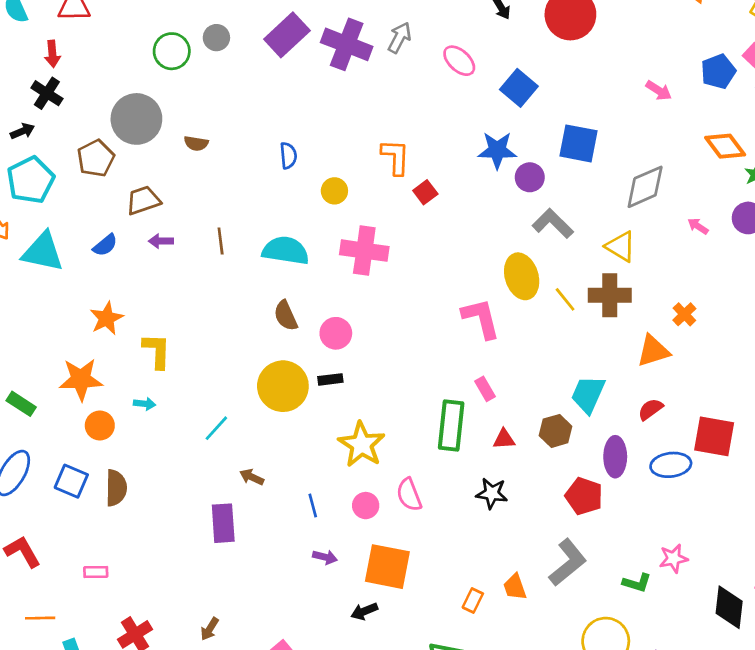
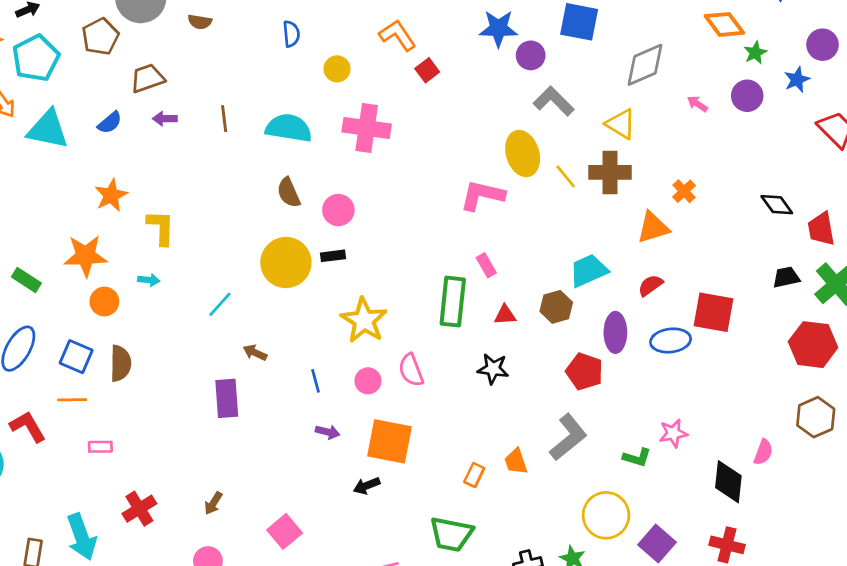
orange L-shape: (395, 157) -> (398, 35), turned -36
pink L-shape: (481, 318) -> (482, 195), turned -63
cyan trapezoid: (588, 394) -> (589, 271), turned 42
orange line: (40, 618) -> (72, 400), moved

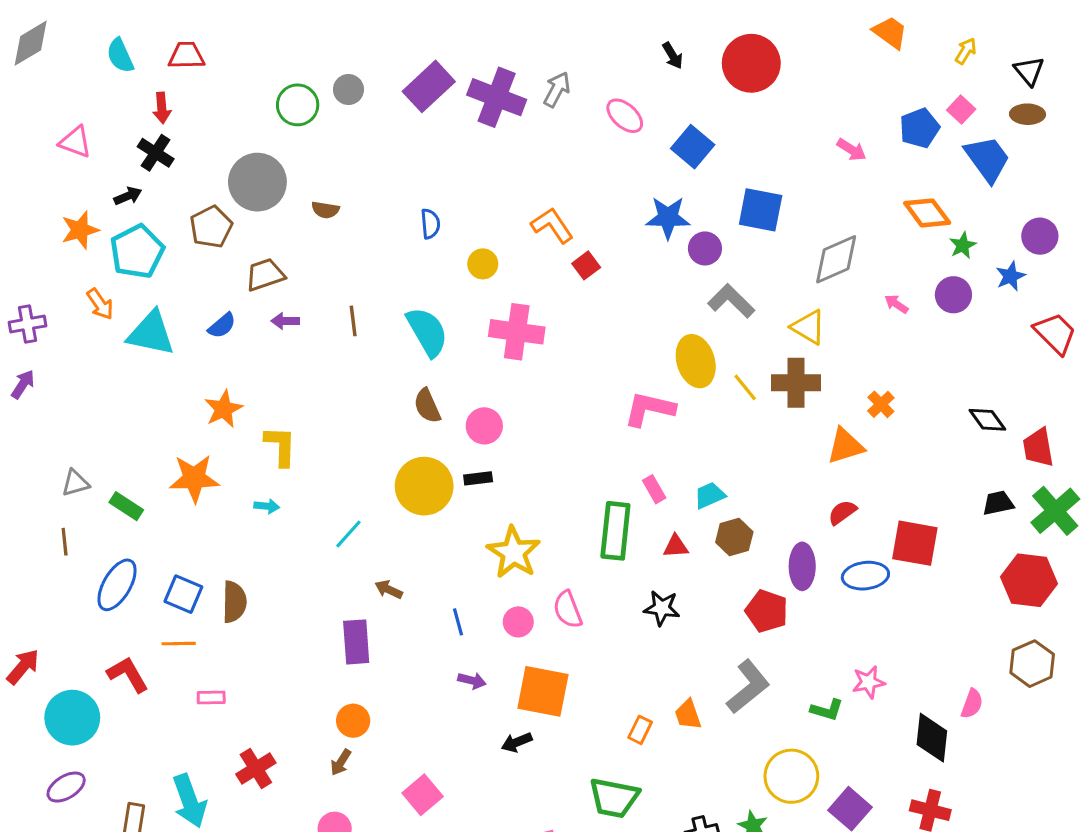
cyan semicircle: (289, 128) -> (427, 332), turned 51
cyan trapezoid: (589, 271) -> (710, 495), moved, size x0.7
orange circle: (104, 302) -> (353, 721), moved

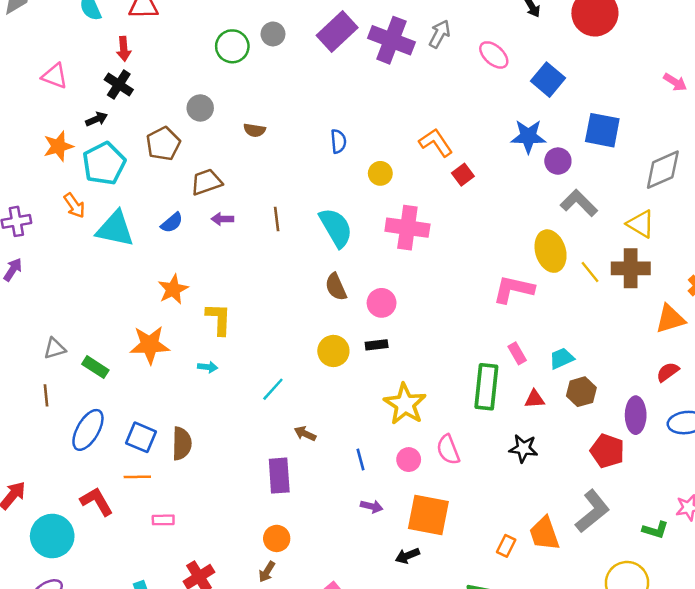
gray circle: (257, 182) -> (200, 108), size x0.6
yellow circle: (424, 486) -> (333, 351), size x0.7
orange trapezoid: (688, 715) -> (544, 534), size x1.4

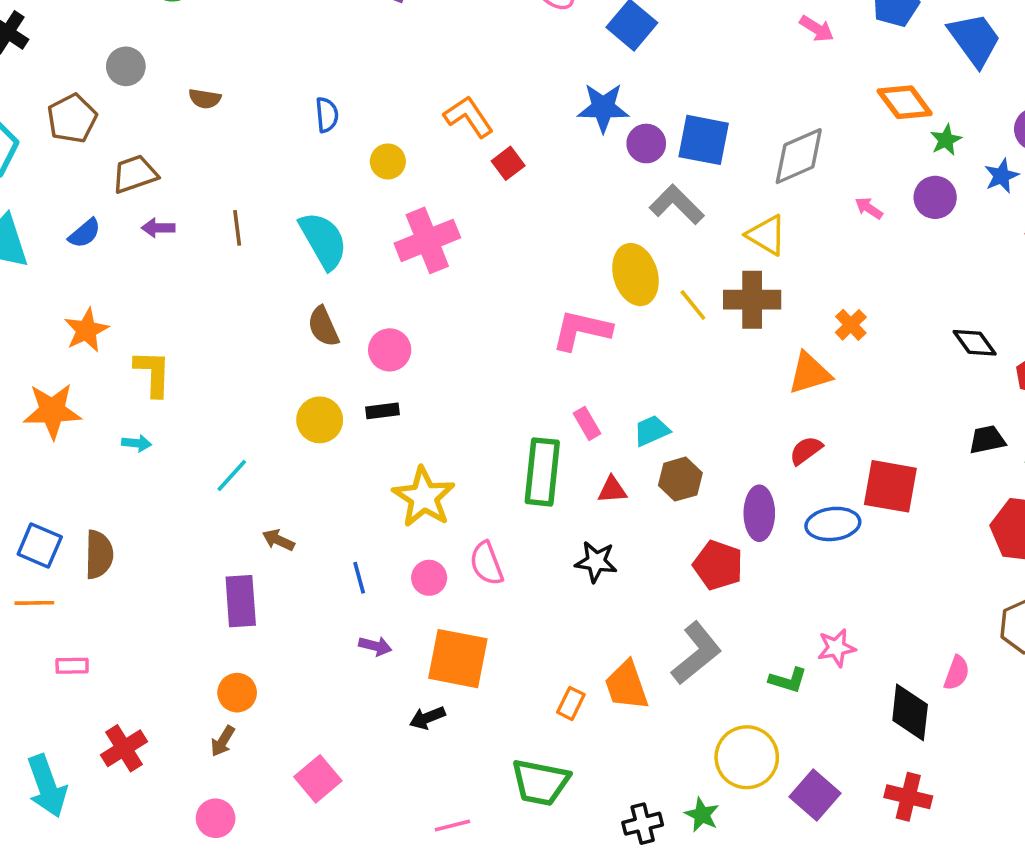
blue square: (602, 130) -> (704, 140), moved
pink cross: (407, 228) -> (427, 240), turned -30

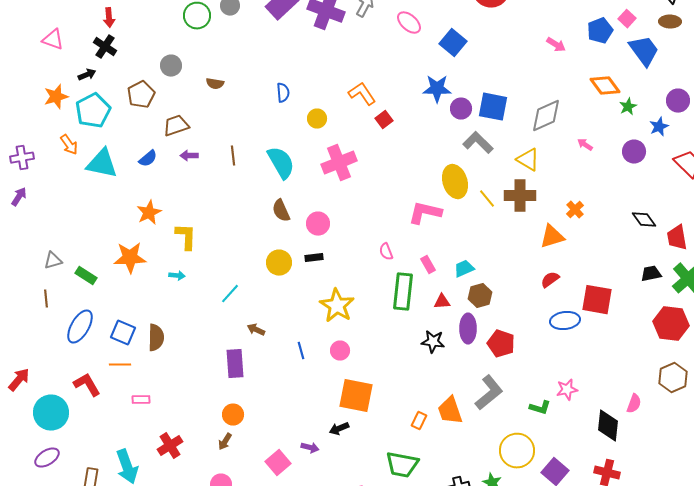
purple circle: (935, 197) -> (634, 152), moved
purple ellipse: (759, 513) -> (468, 329), moved
pink semicircle: (487, 563) -> (386, 252), moved, size x0.7
purple arrow: (375, 646) -> (310, 448), moved

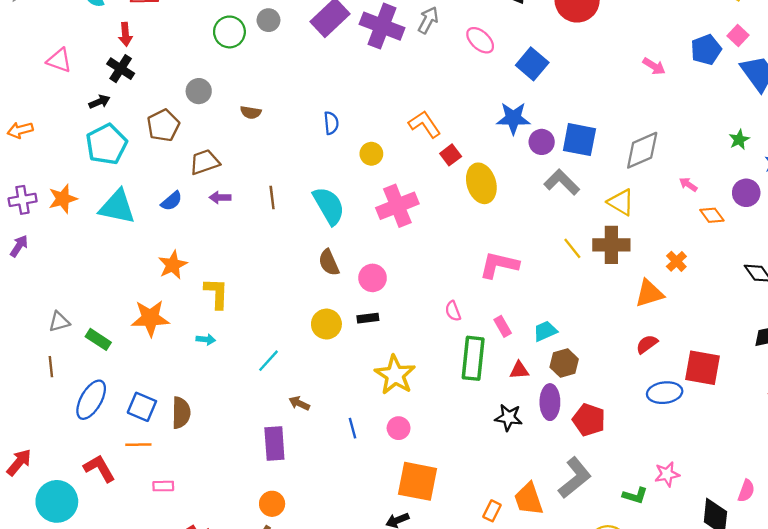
orange diamond: (605, 86) -> (712, 215), moved, size x0.7
orange star: (56, 97) -> (63, 199), moved
orange arrow: (69, 145) -> (20, 130), moved, turned 110
yellow ellipse: (455, 182) -> (481, 183), moved

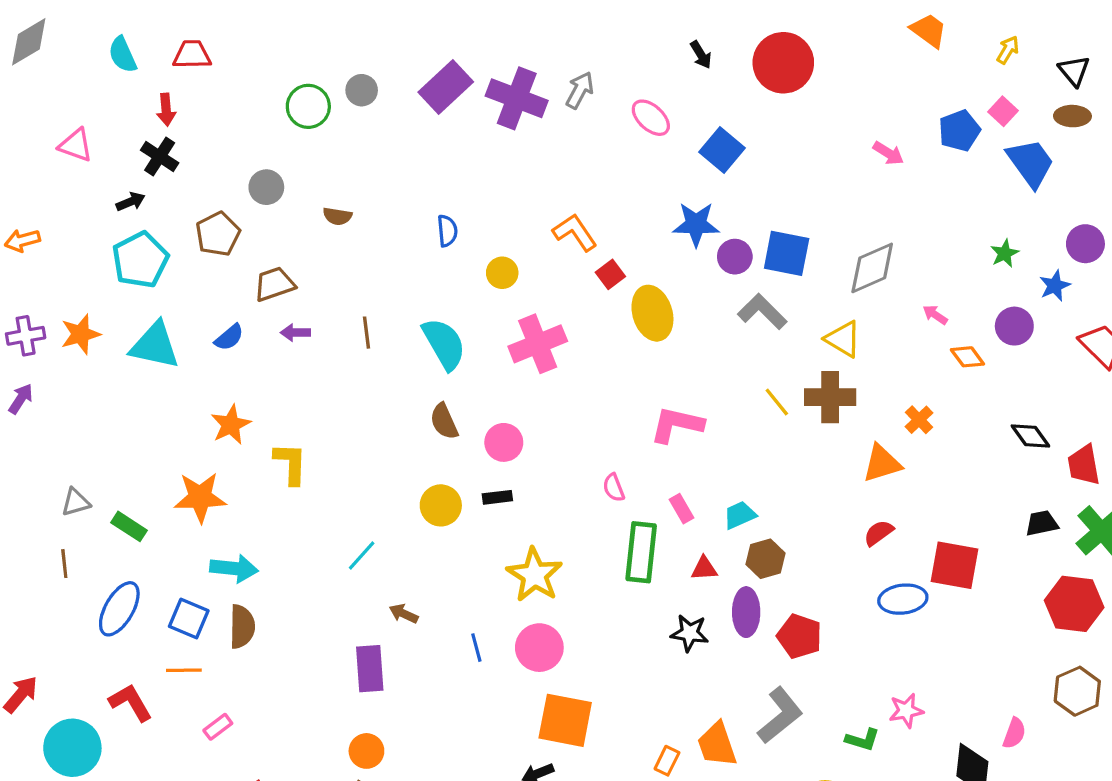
cyan arrow: (206, 339) -> (234, 568), moved, size x1.8
pink circle: (399, 428) -> (539, 648), size x1.5
pink rectangle: (163, 486) -> (218, 727), turned -36

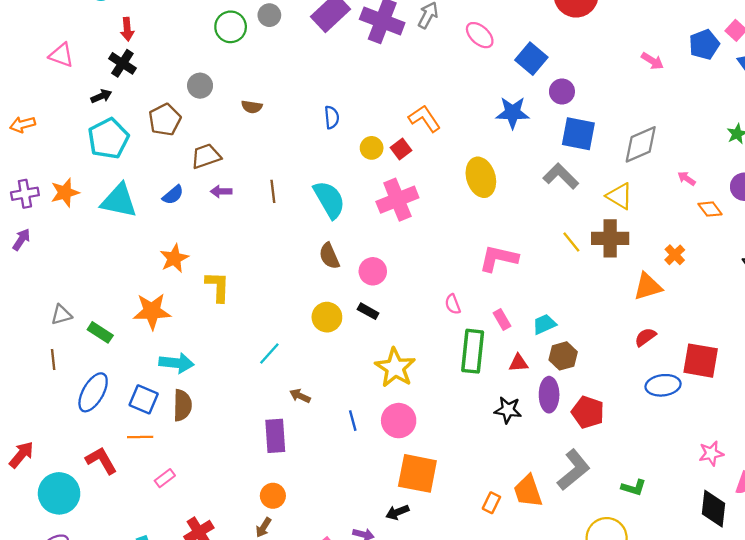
purple circle: (735, 257) -> (562, 92), moved
red square: (610, 274) -> (401, 149), moved
black rectangle: (497, 497) -> (368, 311), turned 36
pink star: (906, 711) -> (711, 453), moved

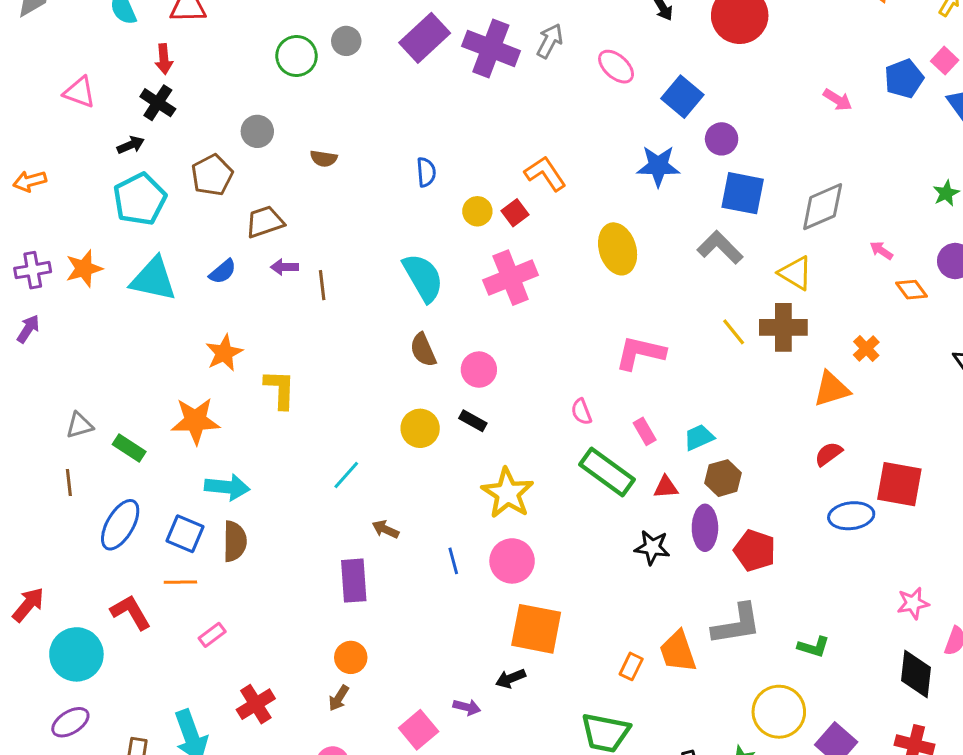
brown line: (273, 191) -> (322, 285), moved
green rectangle: (473, 351) -> (607, 472), turned -60
gray L-shape: (574, 470) -> (737, 624), turned 30

